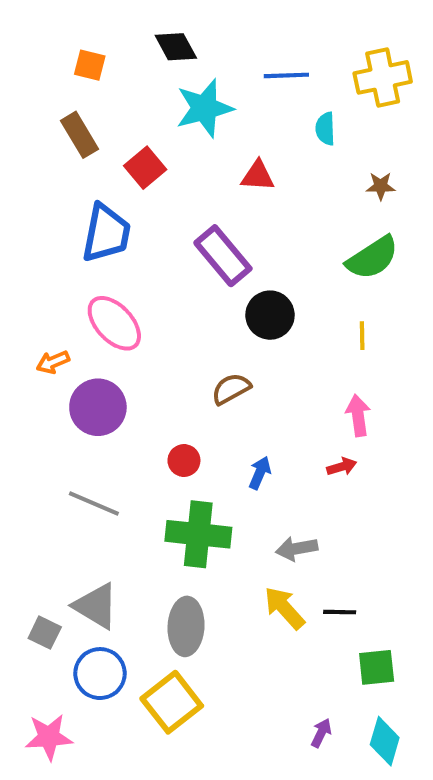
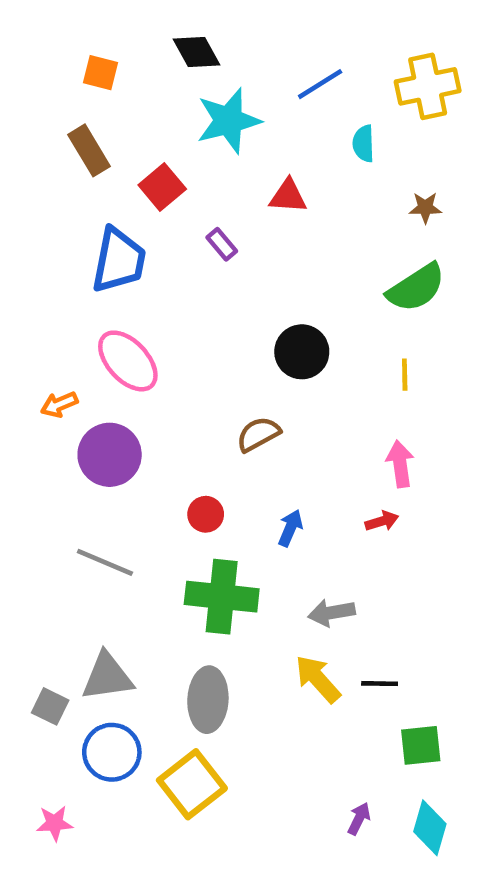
blue line: (286, 75) -> (320, 84), turned -30
purple rectangle: (223, 256) -> (222, 244), moved, size x0.5
gray triangle: (96, 606) -> (107, 677), turned -39
pink star: (49, 737) -> (55, 823), size x0.7

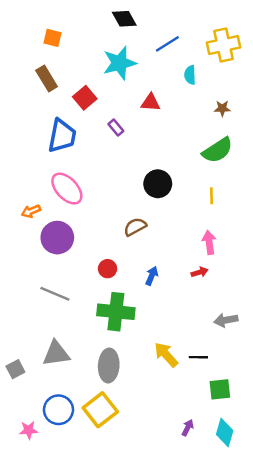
black diamond: (197, 52) -> (124, 19), moved
gray arrow: (332, 613) -> (226, 320), moved
gray square: (50, 706) -> (15, 369), moved, turned 36
blue circle: (112, 752) -> (58, 410), moved

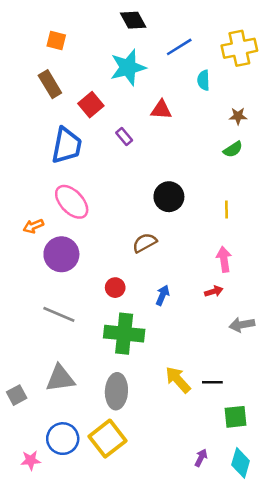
green semicircle: (218, 150) -> (233, 149), moved, size x0.6
gray arrow: (226, 320) -> (242, 325), moved

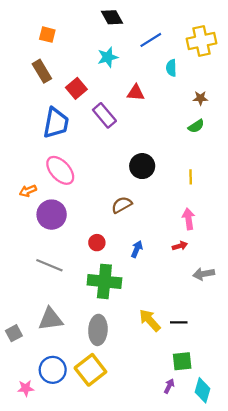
cyan star: (128, 67) -> (108, 57), size x0.7
purple rectangle: (124, 137) -> (104, 115), size x1.6
green square: (235, 417) -> (182, 361), moved

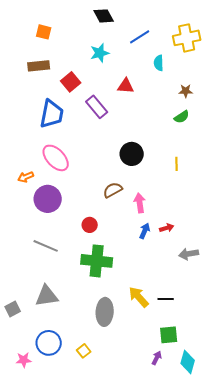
brown rectangle: (42, 71) -> (39, 66), turned -65
pink arrow: (189, 219) -> (140, 203), moved
blue arrow: (137, 249) -> (145, 231), moved
gray ellipse: (98, 330) -> (105, 312), moved
yellow square: (90, 370) -> (84, 351), moved, size x0.5

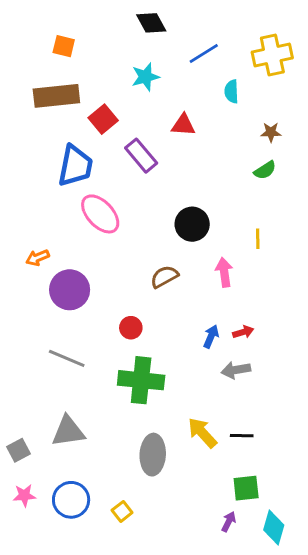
brown rectangle: (39, 66) -> (56, 96), size x1.4
pink ellipse: (56, 158) -> (100, 214), moved
pink arrow: (140, 203) -> (224, 272), moved
gray arrow: (189, 254) -> (236, 370), moved
pink star: (24, 360) -> (24, 495), moved

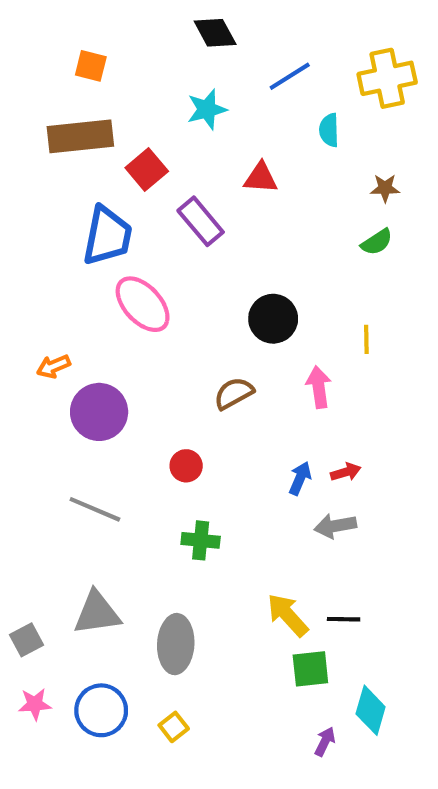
green cross: (141, 380) -> (201, 540), size x0.6
gray ellipse: (153, 455) -> (176, 644), moved
green square: (246, 488) -> (310, 669), moved
cyan diamond: (274, 528) -> (371, 710), moved

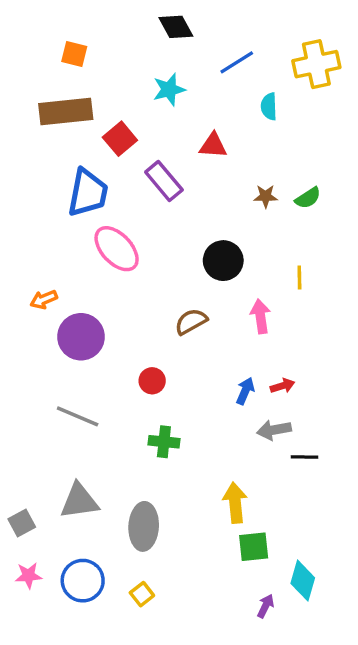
brown star: (385, 188) -> (266, 196), moved
yellow arrow: (288, 615) -> (235, 503), turned 36
black line: (344, 619) -> (305, 457), moved

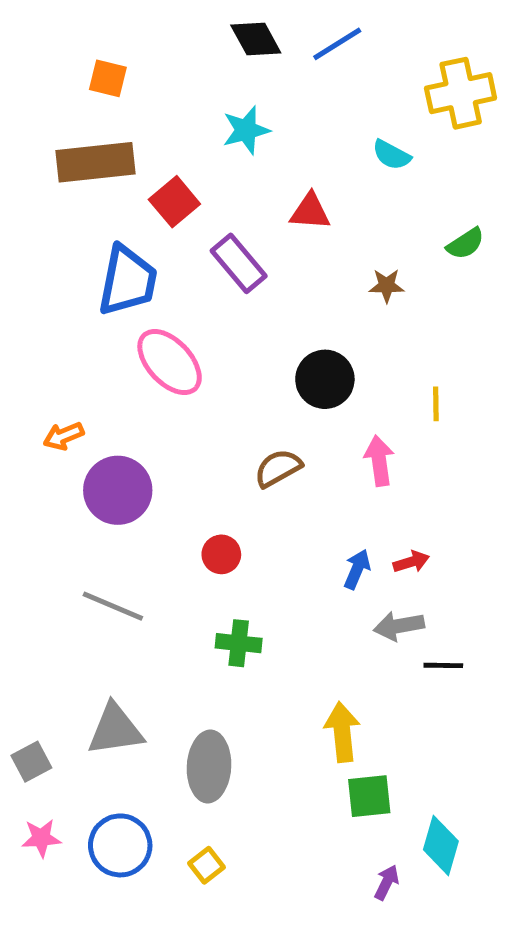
blue line: (237, 62) -> (337, 44), moved
cyan semicircle: (269, 106) -> (392, 155), turned -60
green semicircle: (308, 198) -> (466, 244), moved

